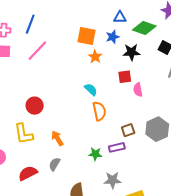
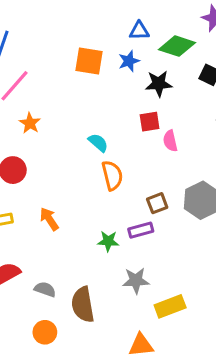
orange star: (95, 57) -> (30, 123), moved
gray semicircle: (55, 164) -> (45, 289), moved, turned 80

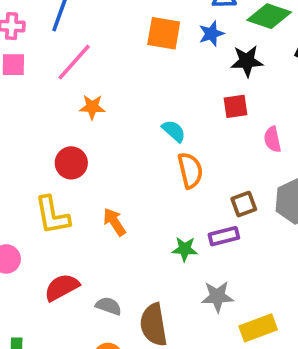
orange star: (30, 123) -> (92, 107), turned -30
pink semicircle: (170, 141) -> (272, 139), moved

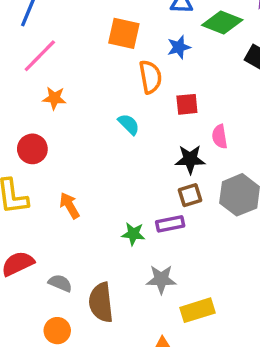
blue star: (211, 34) -> (179, 47), moved
black star: (247, 61) -> (190, 159), moved
orange semicircle: (190, 170) -> (150, 77), moved

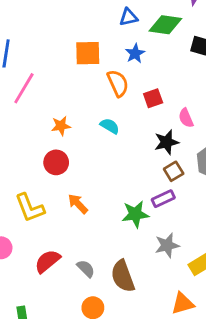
orange star: (54, 98) -> (61, 126), moved
red circle: (32, 149) -> (56, 162), moved
green star: (133, 234) -> (135, 214), size x1.4
gray semicircle: (60, 283) -> (86, 269), turned 36

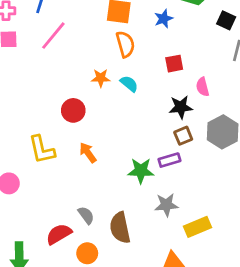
orange semicircle: (118, 83) -> (125, 44), moved
orange star: (61, 126) -> (101, 78), moved
red semicircle: (47, 261) -> (59, 234), moved

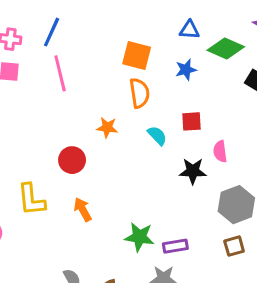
pink line: (53, 36) -> (60, 73), turned -60
cyan semicircle: (129, 84) -> (157, 136), moved
brown square: (183, 136) -> (234, 246), moved
purple rectangle: (169, 160) -> (175, 246), moved

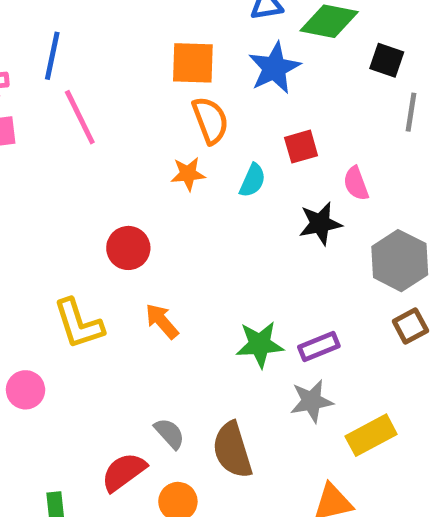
blue star: (186, 70) -> (274, 68), size x1.5
orange star: (107, 127) -> (188, 174), moved
cyan semicircle: (157, 136) -> (252, 180), turned 80

